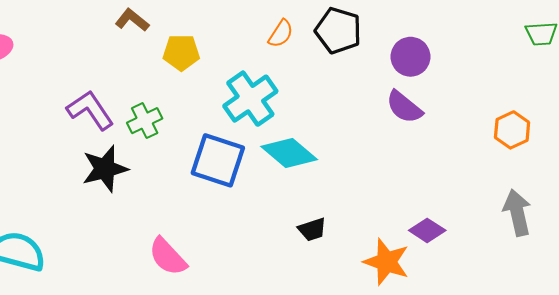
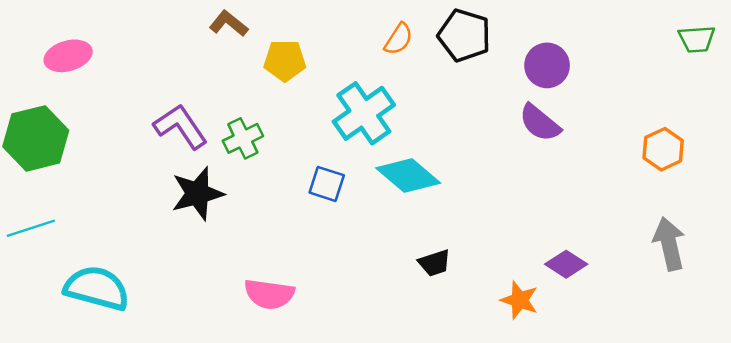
blue square: (218, 160) -> (327, 184), size x0.6
pink semicircle: (168, 257) -> (269, 294), turned -39
orange star: (386, 262) -> (519, 300), size x0.7

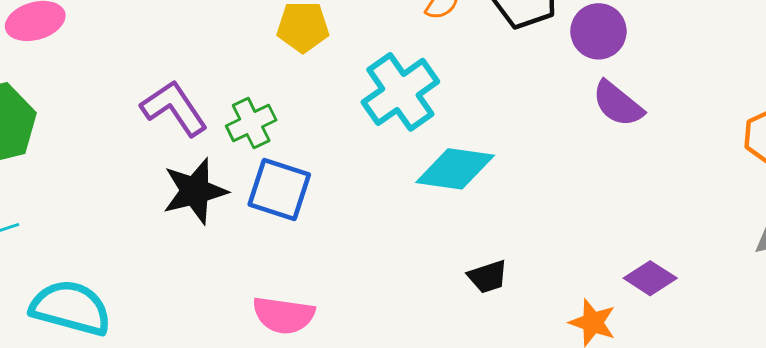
purple circle: (547, 65) -> (598, 31), moved
cyan diamond: (408, 176) -> (455, 169), turned -32
blue square: (327, 184) -> (279, 190), moved, size x1.4

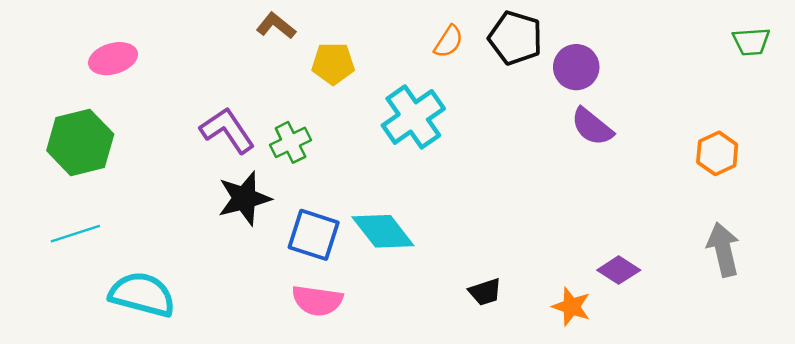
cyan diamond: (455, 169) -> (383, 231), moved, turned 44
blue square: (279, 190) -> (314, 235), moved
black trapezoid: (488, 277) -> (485, 292), moved

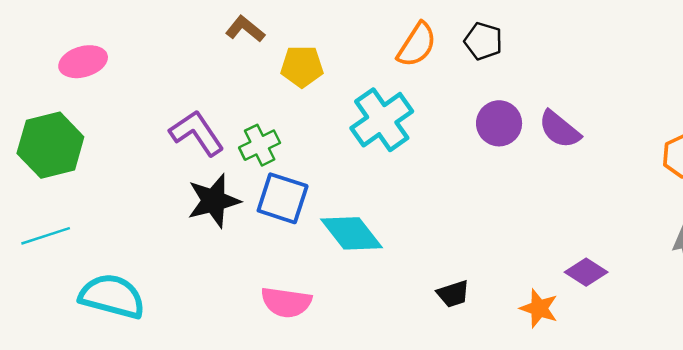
black pentagon: (515, 38) -> (483, 41), size x0.7
orange semicircle: (449, 42) -> (417, 45), size x1.4
purple circle: (576, 67) -> (499, 123), moved
blue square: (314, 235) -> (283, 198), moved

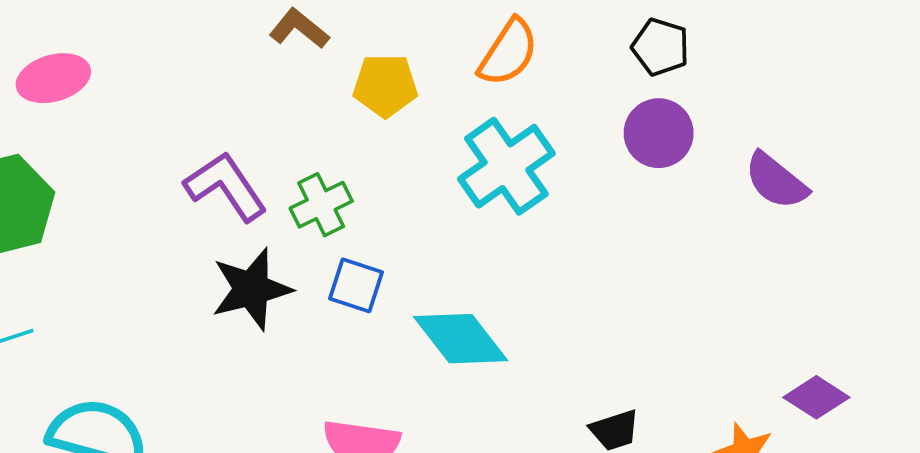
orange semicircle: (417, 45) -> (508, 52), moved
purple circle: (499, 123) -> (659, 133), moved
blue square: (283, 198) -> (356, 285), size x0.7

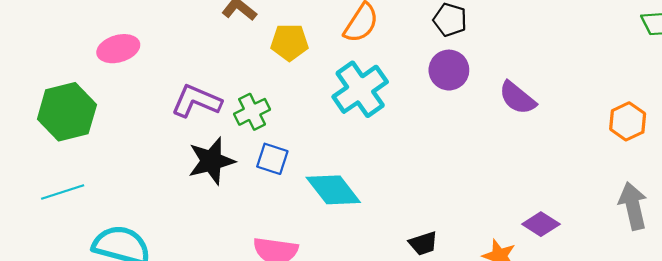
pink ellipse: (53, 78) -> (118, 49), moved
purple L-shape: (226, 186) -> (196, 101), turned -33

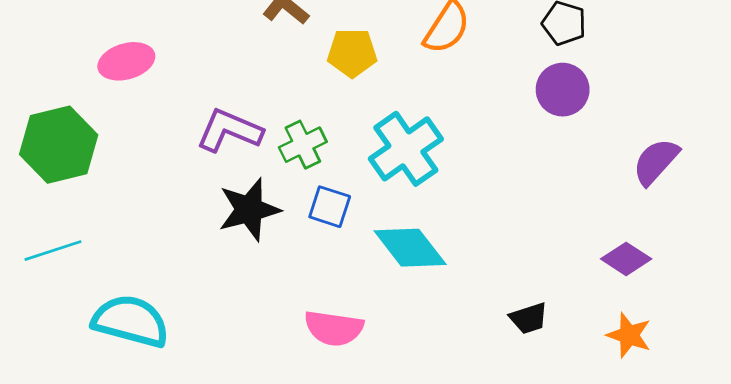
cyan cross: (360, 89) -> (406, 149), moved
purple semicircle: (517, 98) -> (656, 162), moved, turned 93
purple diamond: (541, 224) -> (626, 259), moved

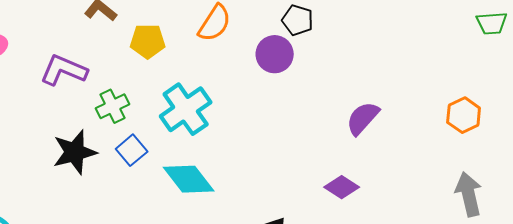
purple circle: (563, 90) -> (275, 54), moved
purple L-shape: (229, 131) -> (64, 70), moved
blue square: (330, 207) -> (132, 150), turned 32

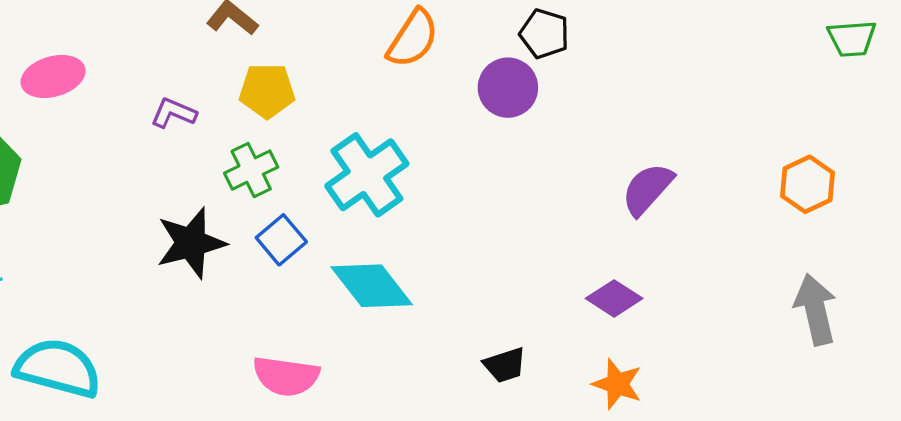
yellow pentagon: (148, 41) -> (267, 91), moved
purple L-shape: (64, 70) -> (173, 113), size x0.6

